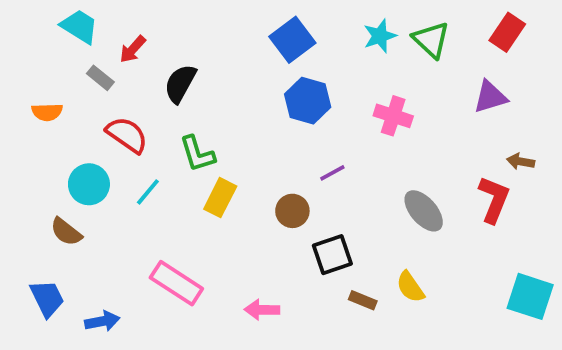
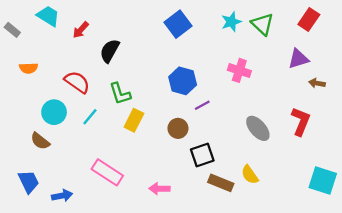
gray rectangle: (100, 78) -> (12, 30), moved
blue hexagon: (308, 101) -> (183, 81), moved
brown arrow: (521, 161) -> (317, 83), moved
brown rectangle: (363, 300) -> (221, 183), size x1.5

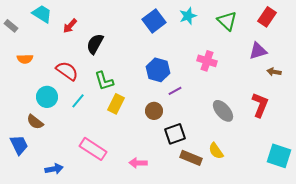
cyan star: (231, 22) -> (188, 16), moved
blue trapezoid: (29, 182) -> (19, 145), moved

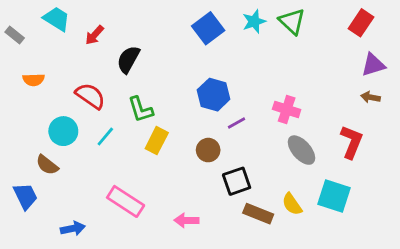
green triangle: (227, 21) -> (292, 22), moved
purple triangle: (258, 51) -> (373, 65), moved
pink cross: (207, 61) -> (287, 109), moved
cyan square: (279, 156) -> (334, 196), moved

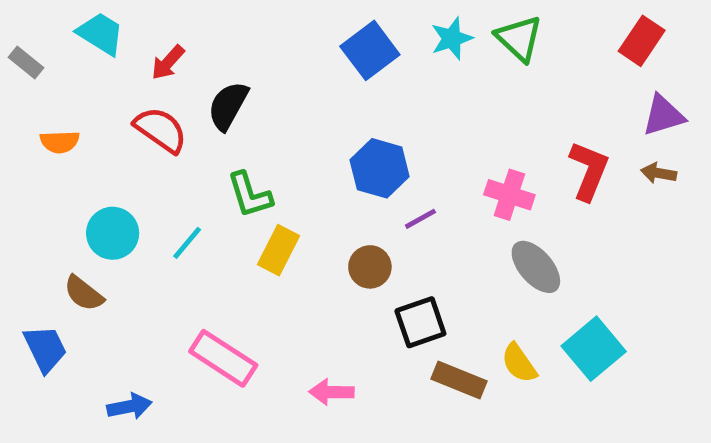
red semicircle: (90, 96) -> (161, 130), moved
red L-shape: (352, 142) -> (589, 171), moved
cyan square: (334, 196) -> (594, 349), turned 32

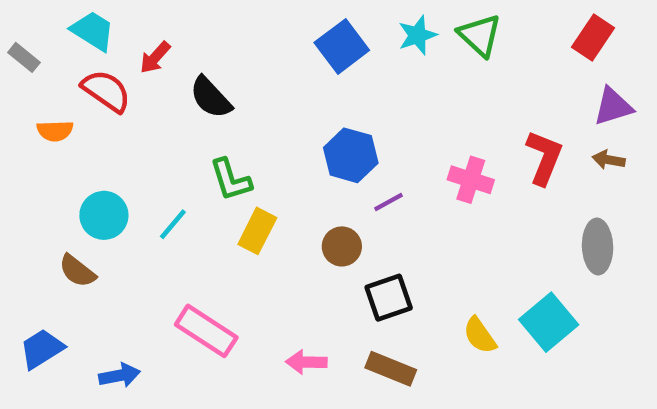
black semicircle: (228, 106) -> (211, 98), turned -72
red semicircle: (161, 130) -> (106, 91), moved
gray ellipse: (536, 267) -> (598, 246), moved, turned 39
blue trapezoid: (45, 349) -> (42, 349), moved, turned -96
brown rectangle: (459, 380) -> (391, 369), moved

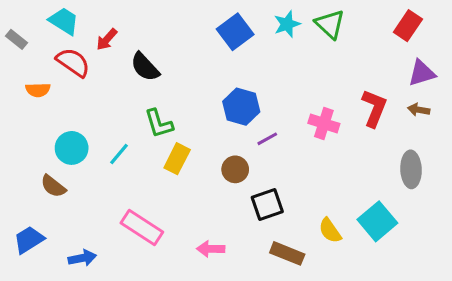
brown rectangle: (391, 369) -> (287, 253), moved

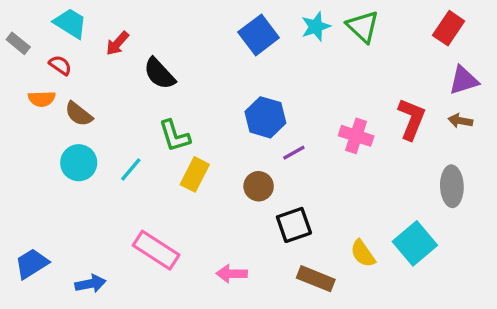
red semicircle: (73, 62) -> (60, 65), moved, size x0.6
brown semicircle: (53, 186) -> (79, 114), moved

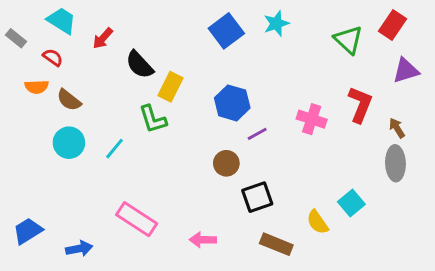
green triangle: (363, 27) -> (348, 40), moved
brown arrow: (460, 121) -> (397, 128), moved, turned 48
yellow rectangle: (195, 174) -> (170, 87), moved
cyan square: (415, 243) -> (351, 203), moved, size x0.7

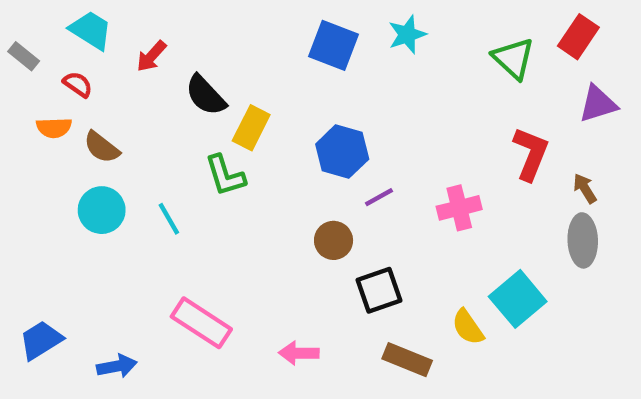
blue square: (226, 31) -> (334, 45), turned -32
pink cross: (312, 119) -> (459, 208), moved, turned -32
cyan line: (115, 149) -> (169, 219), turned -70
cyan square: (351, 203) -> (518, 299), size x1.4

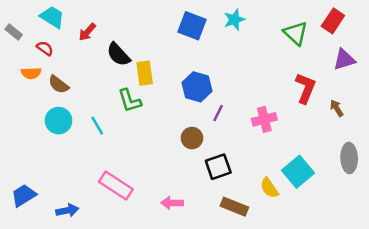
yellow rectangle: (251, 128) -> (145, 73), turned -35
purple line: (379, 197) -> (218, 113), turned -35
gray ellipse: (583, 240) -> (349, 158), moved

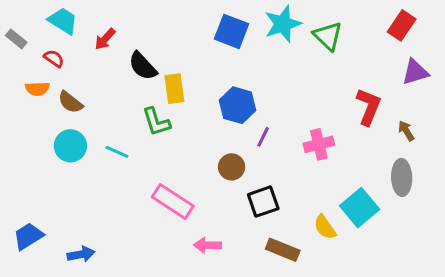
cyan star: (234, 20) -> (283, 24), size x1.4
green triangle: (296, 33) -> (328, 36), moved
cyan line: (97, 126) -> (117, 152), turned -36
gray ellipse: (349, 158) -> (402, 177), moved
pink rectangle: (116, 185) -> (173, 202), moved

